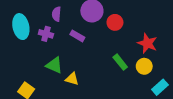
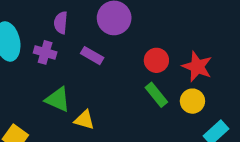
red circle: (115, 22) -> (156, 60), moved

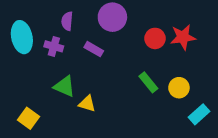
red circle: (156, 60) -> (155, 38), moved
red star: (197, 67) -> (183, 37), moved, turned -30

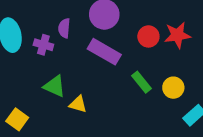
purple semicircle: (67, 21) -> (64, 28), moved
purple rectangle: (94, 49) -> (104, 52), moved, size x1.6

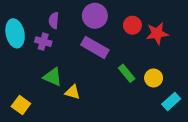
purple semicircle: (64, 28) -> (54, 20), moved
red circle: (148, 36) -> (132, 25), moved

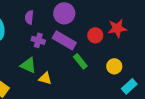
red circle: (132, 25) -> (95, 35), moved
purple cross: (43, 42) -> (38, 40), moved
green rectangle: (127, 73) -> (80, 61), moved

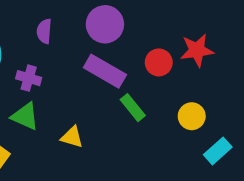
purple cross: (38, 40) -> (29, 78), moved
green triangle: (28, 65) -> (25, 116), moved

